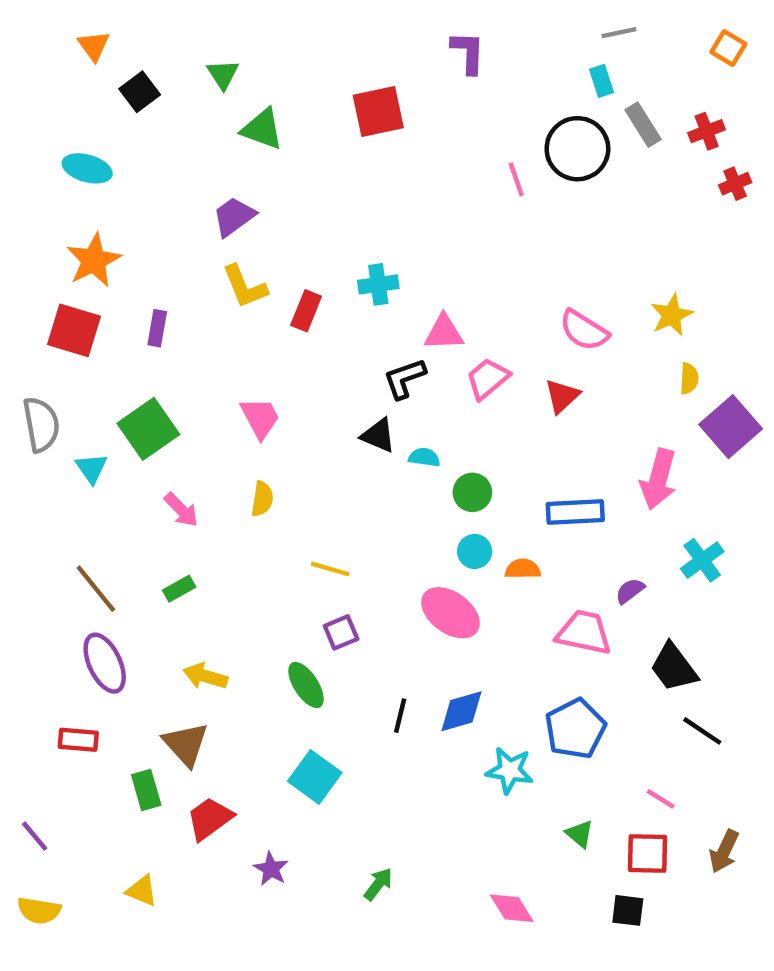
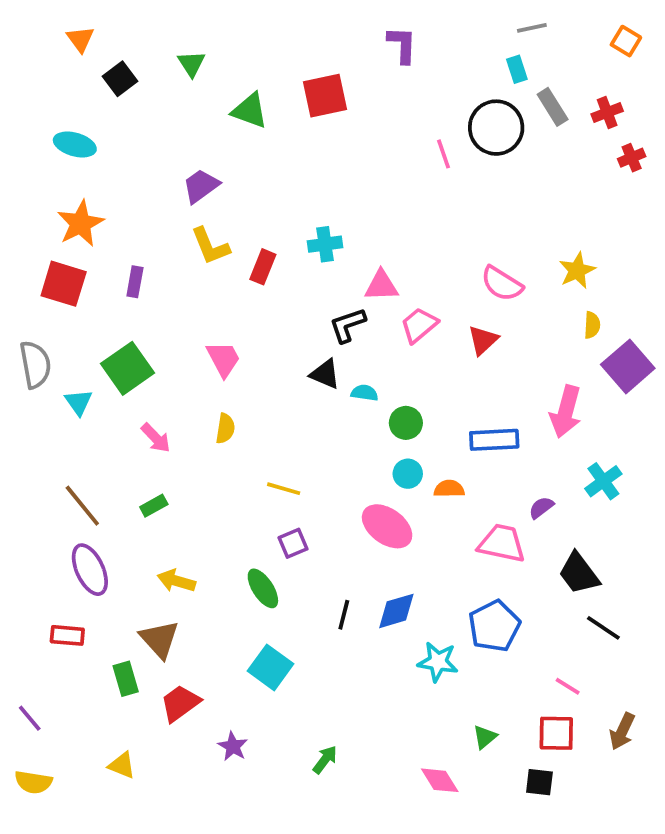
green triangle: (262, 129) -> (250, 111), moved
green triangle: (580, 834) -> (485, 737), moved, turned 40

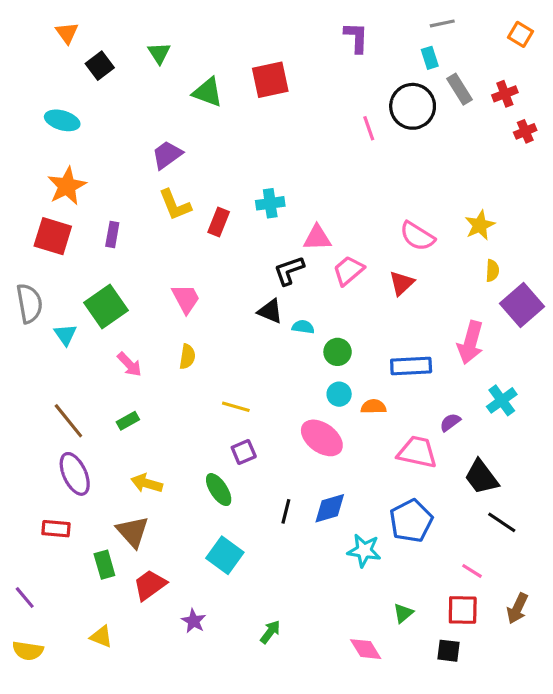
purple L-shape: (402, 45) -> (356, 37), moved

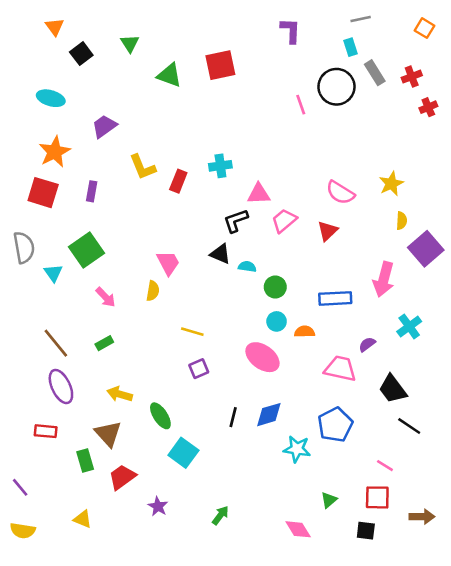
purple trapezoid: (167, 155) -> (104, 126), moved
pink trapezoid: (186, 299) -> (168, 263), moved
green ellipse: (219, 490) -> (160, 416), moved
brown arrow: (517, 608) -> (422, 517), moved, turned -115

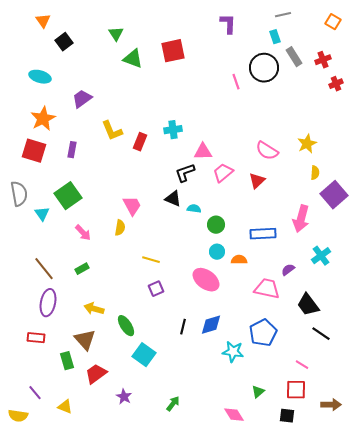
green triangle: (130, 43) -> (116, 34), moved
purple ellipse: (61, 386) -> (48, 303), turned 36
purple line: (20, 487) -> (35, 393), moved

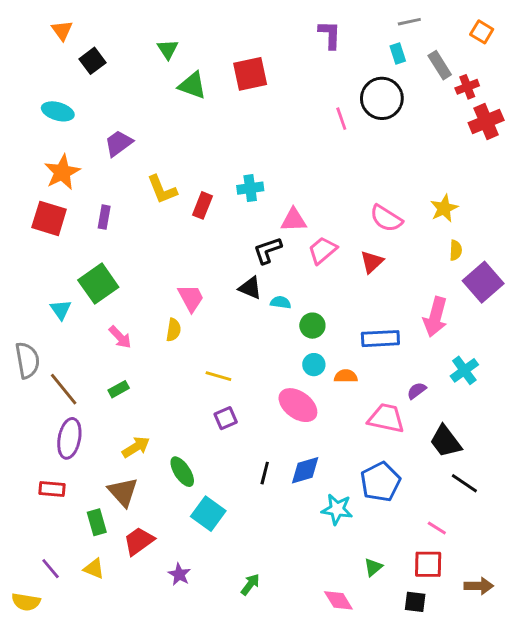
gray rectangle: (294, 57) -> (440, 65), moved
red cross: (336, 84) -> (486, 122), size x1.6
gray semicircle: (19, 194) -> (27, 360), moved
yellow arrow: (94, 309) -> (136, 447), turned 132
yellow triangle: (65, 407) -> (94, 569), moved

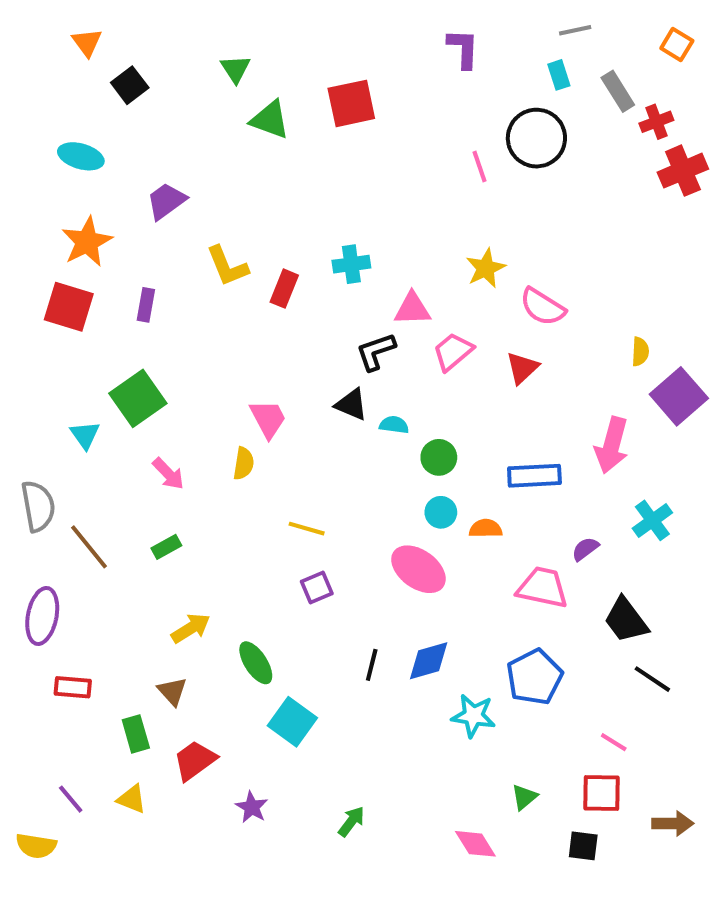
yellow star: (444, 208) -> (486, 268), moved
purple ellipse: (69, 438) -> (42, 616), moved
brown triangle: (123, 492) -> (172, 691), size x0.7

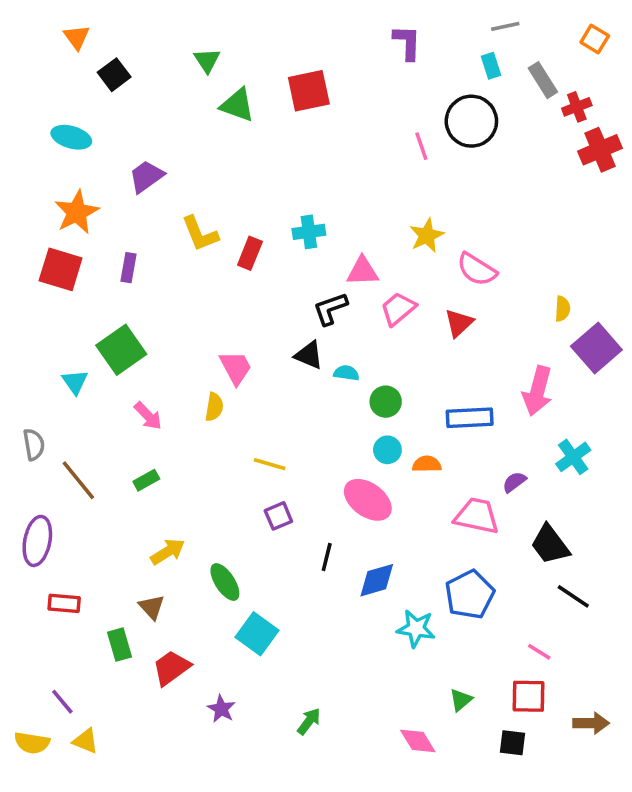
gray semicircle: (38, 506) -> (34, 444), size x0.7
black line: (372, 665) -> (327, 557), moved
yellow triangle: (132, 799) -> (86, 741), moved

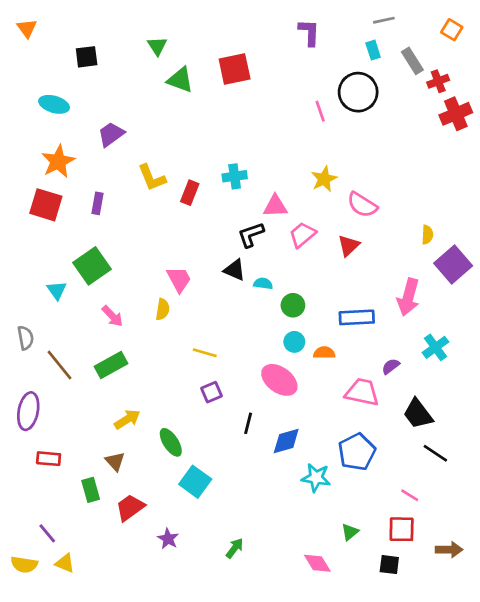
orange triangle: (77, 37) -> (27, 28), moved
black square: (114, 75) -> (87, 57), turned 30
green rectangle: (146, 480) -> (111, 365), size x1.6

